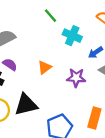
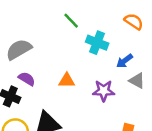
orange triangle: (45, 67) -> (67, 81), turned 40

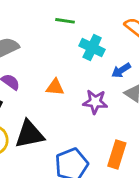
green line: (71, 21) -> (65, 21), turned -42

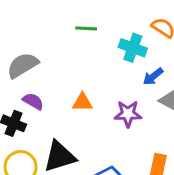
cyan cross: (92, 48) -> (133, 48), moved

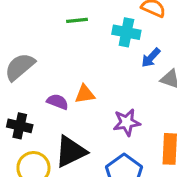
purple semicircle: (33, 101) -> (58, 102), moved
purple star: (128, 114) -> (127, 122), moved

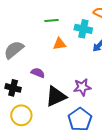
orange triangle: (85, 94) -> (60, 44), moved
black triangle: (71, 152) -> (56, 96), moved

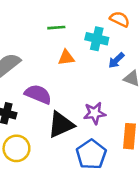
purple semicircle: (38, 73) -> (38, 94), size x1.5

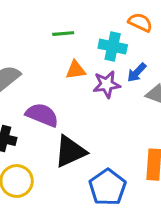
purple star: (95, 113) -> (107, 84), moved

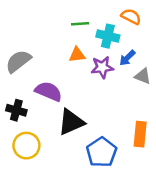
green line: (63, 34) -> (80, 24), moved

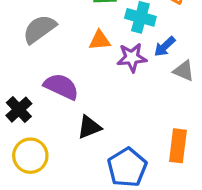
gray semicircle: (18, 61) -> (39, 29), moved
black cross: (16, 110) -> (19, 110), turned 30
black triangle: (71, 122) -> (89, 127), size x0.7

